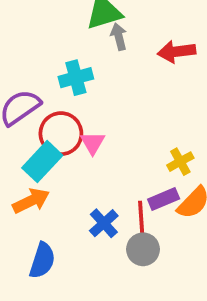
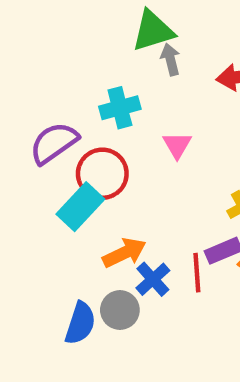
pink triangle: (93, 143) -> (177, 145), moved
orange arrow: (31, 201) -> (124, 253), moved
gray circle: (143, 249) -> (120, 310), moved

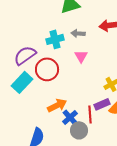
gray arrow: (170, 59) -> (78, 33), moved, turned -72
cyan rectangle: (80, 207) -> (22, 82), moved
gray circle: (120, 310) -> (79, 130), moved

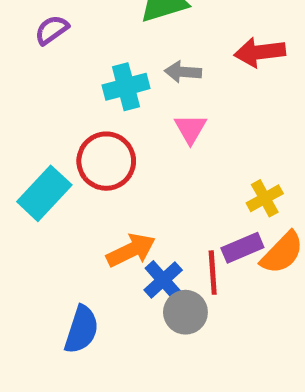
purple semicircle: (25, 55) -> (52, 30), moved, size x0.6

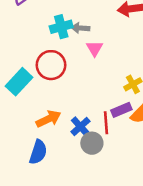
gray arrow: (183, 72) -> (80, 28), moved
orange arrow: (131, 250) -> (48, 119), moved

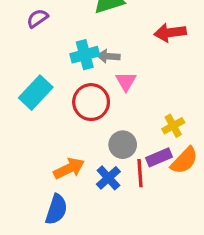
red circle: (51, 65) -> (91, 102), moved
cyan rectangle: (19, 82) -> (36, 93), moved
gray circle: (92, 143) -> (123, 145), moved

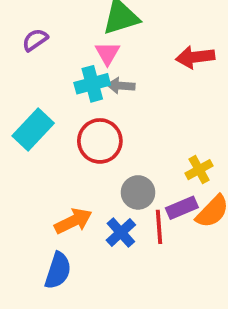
pink triangle: (126, 82) -> (107, 53), moved

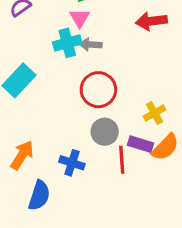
red circle: (100, 141) -> (98, 90), moved
purple rectangle: (182, 208) -> (140, 144), turned 40
orange arrow: (73, 221) -> (22, 155), moved, turned -32
blue cross: (121, 232) -> (72, 163), moved, turned -30

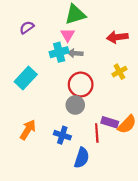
yellow cross: (154, 113) -> (119, 72), moved
gray circle: (105, 132) -> (75, 105), moved
blue semicircle: (39, 196) -> (82, 158), moved

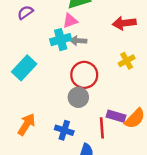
pink triangle: (68, 35) -> (70, 21), turned 40

